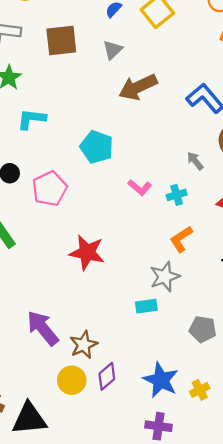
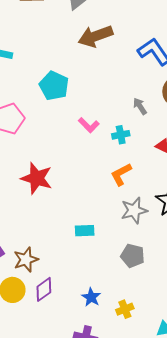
gray star: (165, 277) -> (134, 210), moved
blue star: (161, 380) -> (91, 297), size x0.6

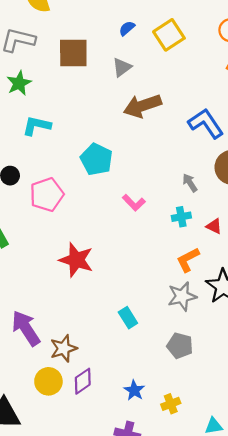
cyan cross: (121, 135) -> (181, 217), moved
orange L-shape: (121, 174) -> (188, 260), moved
cyan rectangle: (85, 231) -> (128, 318), turned 60

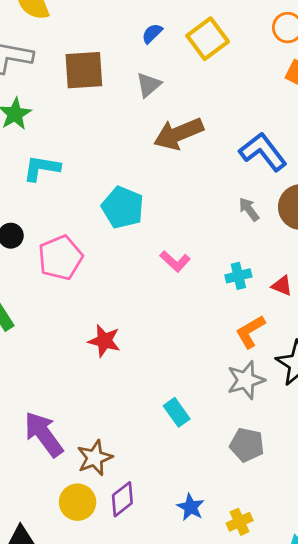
gray arrow: (190, 183) -> (249, 209), moved
red star: (76, 260) -> (104, 341), size x0.7

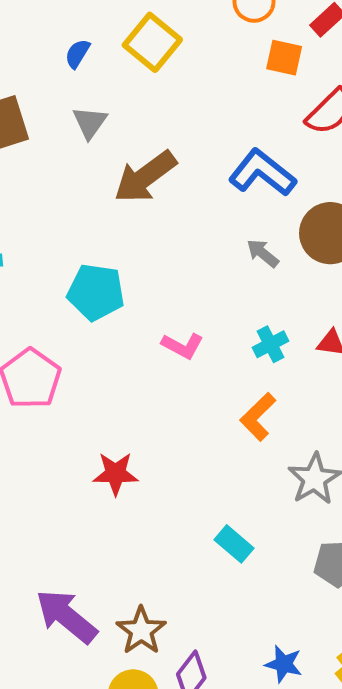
orange L-shape: (250, 332) -> (258, 417), moved

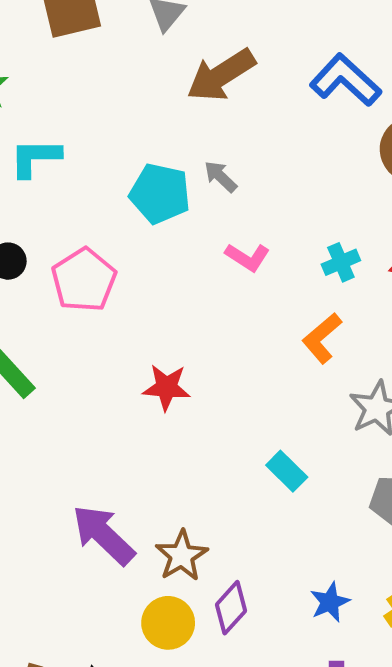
gray arrow: (263, 253) -> (221, 176), moved
blue star: (284, 664) -> (330, 602), turned 30

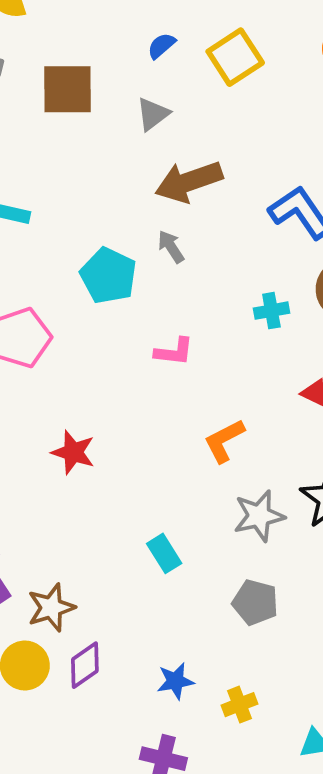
gray arrow: (221, 176) -> (171, 247), moved
pink L-shape: (247, 257) -> (174, 352), turned -39
cyan cross: (341, 262) -> (271, 311), moved

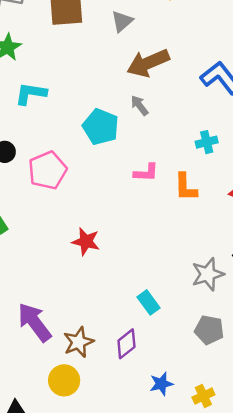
orange L-shape: (224, 441) -> (186, 187), moved, turned -60
purple diamond: (85, 665) -> (126, 344), moved

